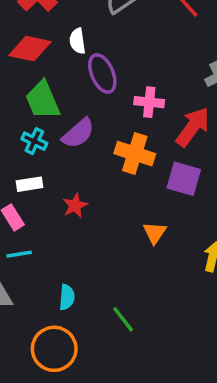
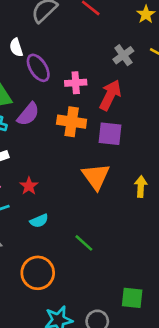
red star: (75, 206) -> (29, 186), moved
orange triangle: (155, 233) -> (96, 176), size x1.6
cyan semicircle: (67, 297) -> (39, 221), moved, turned 72

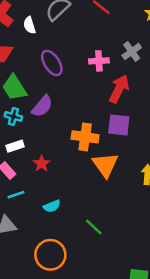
white semicircle: (16, 47) -> (30, 25), moved
pink cross: (76, 83) -> (99, 61), moved
orange cross: (72, 122) -> (85, 137), moved
red star: (29, 186) -> (42, 164), moved

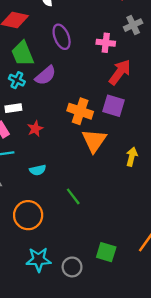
gray cross: (132, 52) -> (133, 25), moved

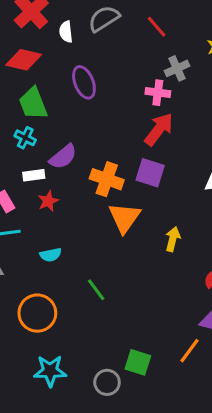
pink cross: (106, 43) -> (158, 93), moved
purple semicircle: (45, 75) -> (63, 157), moved
white rectangle: (13, 108) -> (34, 175), moved
gray circle: (72, 267) -> (107, 382), moved

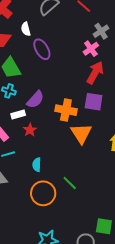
white semicircle: (66, 32) -> (26, 29), moved
pink cross: (158, 93) -> (91, 49), turned -35
cyan semicircle: (51, 255) -> (37, 165), turned 112
orange circle: (37, 313) -> (43, 193), moved

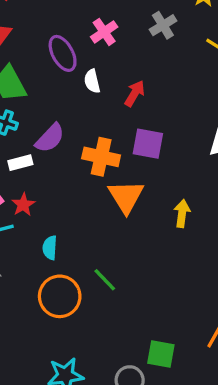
white semicircle: (26, 29) -> (92, 81), moved
pink cross: (91, 49) -> (104, 32), moved
red arrow: (95, 73) -> (135, 93), moved, size x0.7
red star: (30, 130) -> (23, 205), moved

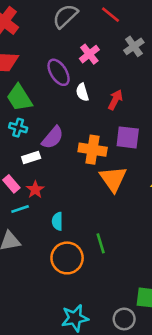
green line: (105, 280) -> (101, 243), turned 30

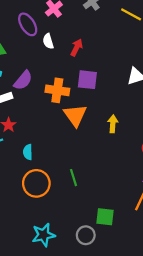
green line: (101, 243) -> (74, 178), moved

